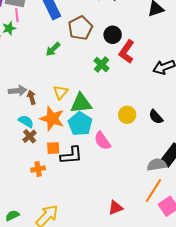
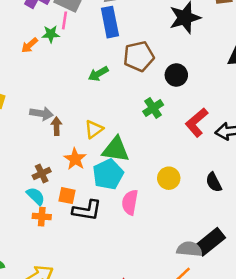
red L-shape: (127, 52) -> (197, 122), moved
black semicircle: (156, 117) -> (214, 182), moved
orange star: (52, 119) -> (75, 159), size x0.7
cyan semicircle: (26, 121) -> (36, 196), moved
pink semicircle: (102, 141) -> (130, 202), turned 30

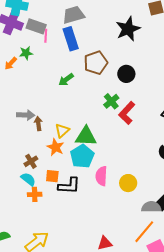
pink line: (65, 20) -> (46, 36), moved
red L-shape: (197, 122) -> (127, 113), moved
yellow triangle: (94, 129) -> (62, 130), moved
yellow circle: (169, 178) -> (128, 183), moved

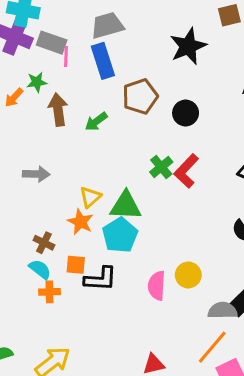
green cross: (111, 101) -> (161, 167), moved
brown arrow: (38, 124) -> (58, 110), moved, size x1.5
brown cross: (31, 161) -> (44, 243), turned -32
pink semicircle: (101, 176) -> (157, 286), moved

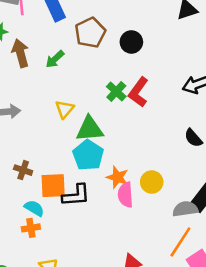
yellow triangle: (90, 197) -> (65, 109), moved
orange star: (80, 222) -> (117, 177), moved
orange square: (76, 265) -> (53, 186), size x1.5
cyan semicircle: (40, 269) -> (34, 208), moved
orange cross: (49, 292) -> (31, 228), moved

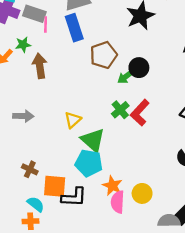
green arrow: (55, 59) -> (126, 76), moved
green triangle: (90, 129) -> (93, 140), turned 40
cyan pentagon: (88, 155) -> (89, 163), turned -30

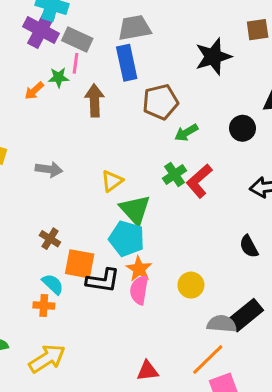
pink line: (46, 24) -> (76, 63), moved
brown arrow: (40, 66) -> (94, 100), moved
black circle: (139, 68) -> (242, 128), moved
orange star: (112, 186) -> (139, 269), moved
pink semicircle: (118, 202) -> (139, 290), moved

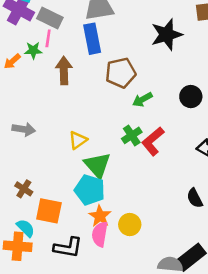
black L-shape: (103, 281) -> (68, 247), moved
yellow circle: (191, 285) -> (130, 225), moved
orange cross: (44, 305) -> (18, 246), size x1.5

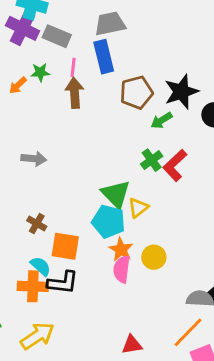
black star: (167, 35) -> (181, 92), moved
pink line: (48, 38) -> (73, 67), moved
yellow triangle: (78, 140) -> (138, 208), moved
black L-shape: (68, 247) -> (63, 283), moved

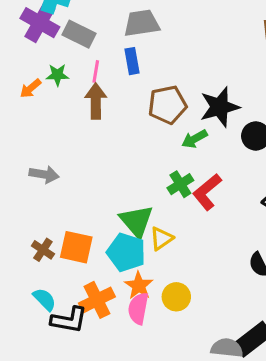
blue rectangle: (104, 57) -> (132, 61), size x0.7
orange square: (65, 246) -> (76, 247), moved
orange cross: (33, 286) -> (97, 300), moved, turned -32

